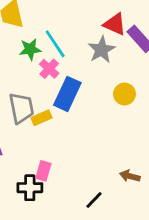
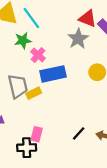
cyan line: (55, 44) -> (31, 18), moved
blue rectangle: (67, 94) -> (53, 74), turned 55
black line: (94, 200) -> (79, 133), moved

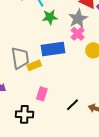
green star: (23, 40) -> (50, 17), moved
pink cross: (38, 55) -> (78, 34), moved
pink rectangle: (37, 134) -> (42, 94), moved

